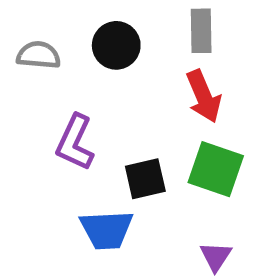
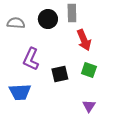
gray rectangle: (201, 31) -> (72, 13), moved
green square: (216, 169) -> (89, 70), size x0.7
blue trapezoid: (107, 230) -> (20, 92), moved

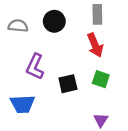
gray rectangle: (72, 13) -> (97, 14), moved

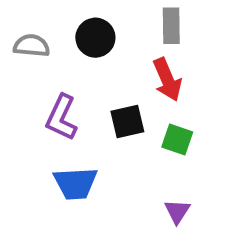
black square: (68, 84) -> (127, 121), moved
blue trapezoid: (23, 104) -> (75, 183), moved

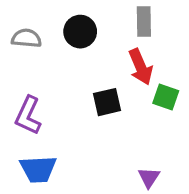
purple L-shape: (61, 117) -> (28, 115), moved
green square: (177, 139) -> (166, 97), moved
blue trapezoid: (75, 183) -> (38, 169), moved

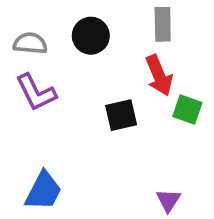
purple L-shape: (28, 115) -> (36, 92), moved, turned -51
blue trapezoid: (38, 169) -> (43, 191), turned -60

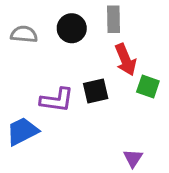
gray rectangle: (163, 24) -> (114, 19), moved
purple L-shape: (36, 92) -> (57, 100), moved, turned -56
blue trapezoid: (43, 191) -> (22, 131), moved, turned -144

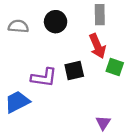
gray rectangle: (114, 19) -> (100, 15), moved

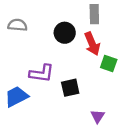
black circle: (56, 22) -> (65, 33), moved
black square: (74, 70) -> (70, 88), moved

